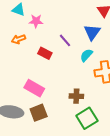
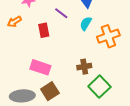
red rectangle: (45, 53) -> (44, 30), turned 64

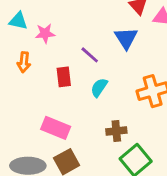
orange arrow: (14, 22) -> (24, 62), turned -56
cyan semicircle: (86, 24) -> (99, 87), moved

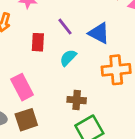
blue triangle: (126, 38) -> (99, 33), moved, turned -40
pink rectangle: (56, 128) -> (22, 87), turned 30

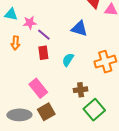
purple line: (65, 27) -> (44, 35), moved
blue triangle: (99, 33) -> (79, 29), moved

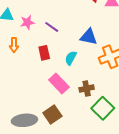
blue triangle: (79, 29) -> (89, 37), moved
purple line: (44, 35) -> (52, 27), moved
pink rectangle: (38, 88) -> (59, 83), moved

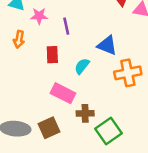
purple line: (52, 27) -> (66, 26), turned 32
pink rectangle: (59, 83) -> (63, 93), turned -30
brown cross: (87, 89) -> (85, 113), moved

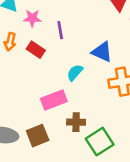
red rectangle: (52, 55) -> (36, 50), moved, turned -56
pink rectangle: (63, 93) -> (54, 100), turned -50

